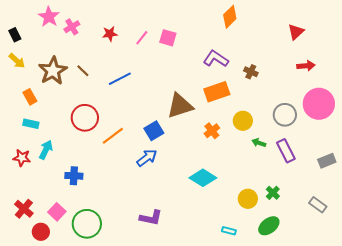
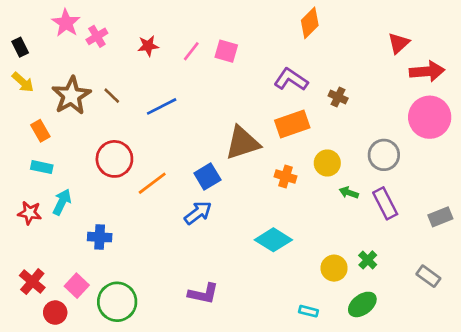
red arrow: (306, 66) -> (427, 71), moved, size x1.4
pink circle: (319, 104) -> (430, 117), moved
orange cross: (212, 131) -> (286, 176), turned -35

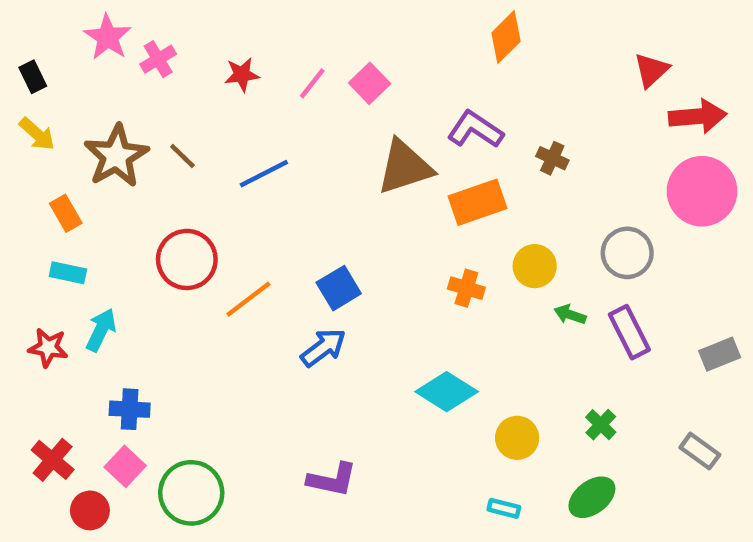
pink square: (226, 51) -> (370, 83), turned 30
brown triangle: (242, 143) -> (405, 167), moved
blue cross: (100, 237) -> (130, 409), moved
yellow circle: (334, 268) -> (517, 438), moved

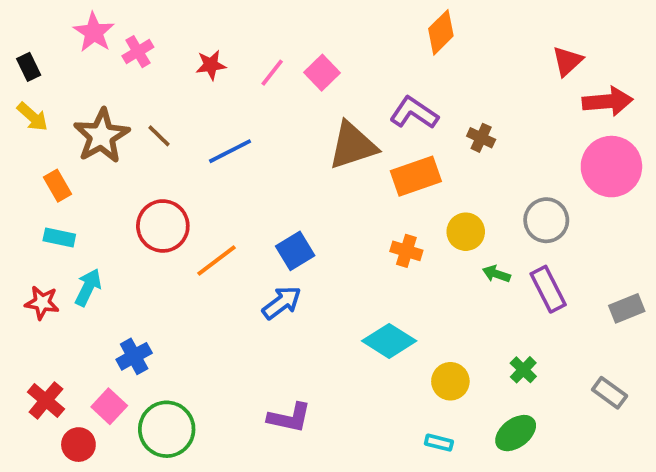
blue cross: (130, 409) -> (134, 356), moved, turned -32

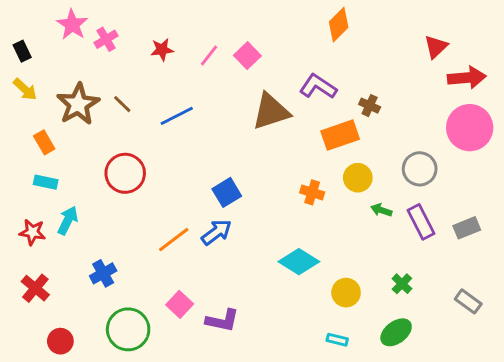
orange rectangle: (416, 176) -> (340, 135), moved
orange line: (217, 260) -> (174, 240), moved
gray rectangle: (627, 308) -> (467, 228), moved
red cross: (46, 400) -> (35, 288), moved
pink square: (109, 406) -> (180, 304), moved

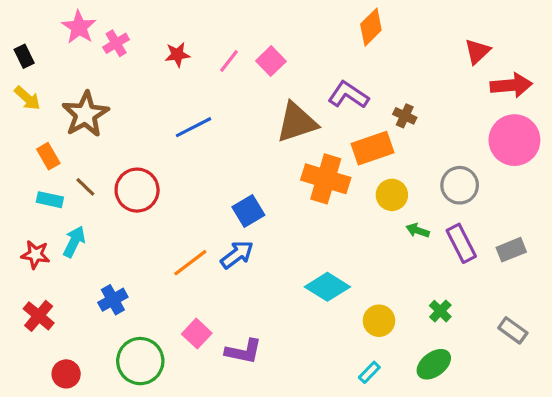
brown line: (122, 104) -> (85, 187), moved
orange cross: (312, 192) -> (326, 179), moved, size x1.8
cyan rectangle: (337, 340) -> (369, 372), turned -60

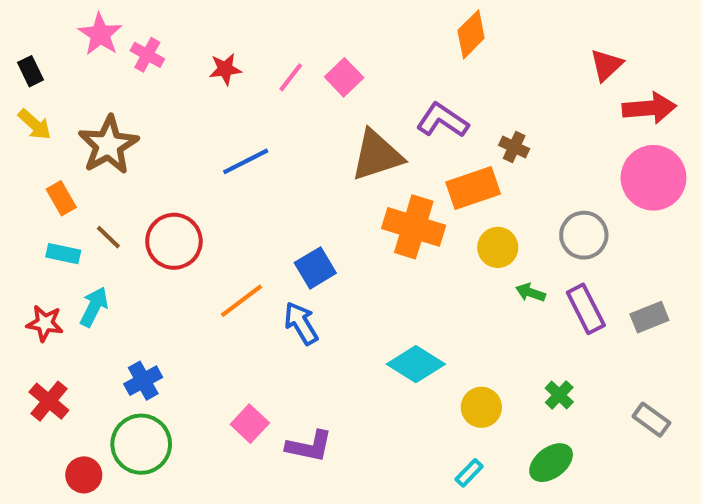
pink cross: (116, 43) -> (147, 55), turned -30
blue arrow: (237, 255) -> (301, 323), turned -84
orange line: (190, 263) -> (242, 301), moved
green circle: (140, 361) -> (141, 444), moved

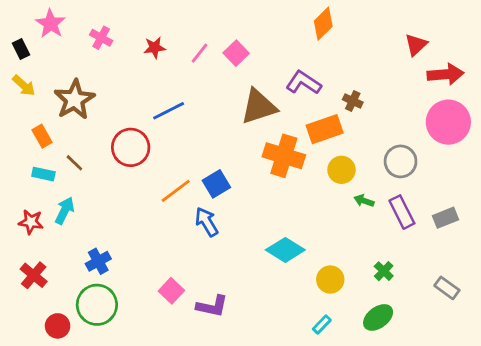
pink star: (100, 34) -> (51, 24), moved
red circle: (174, 241) -> (131, 147), moved
orange line: (242, 301) -> (176, 191), moved

